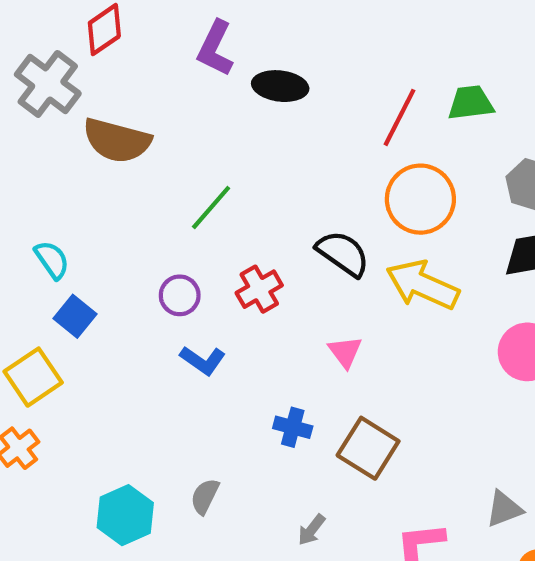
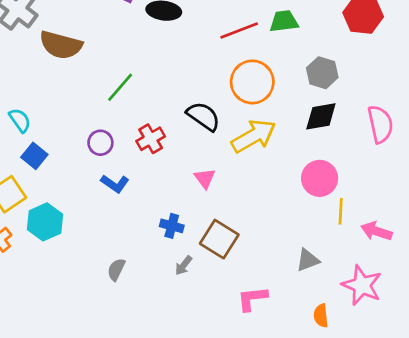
red line: (399, 117) -> (239, 30), turned 42
yellow arrow: (422, 285) -> (254, 136), turned 126
gray triangle: (504, 509) -> (308, 260), moved
cyan hexagon: (125, 515) -> (45, 222), moved
gray arrow: (312, 530) -> (184, 265), moved

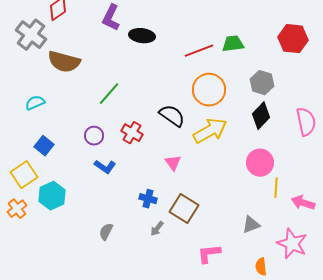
black diamond: (321, 116) -> (261, 116), turned -36
cyan semicircle: (20, 120) -> (35, 103), moved, turned -78
red cross: (151, 139) -> (132, 133), turned -30

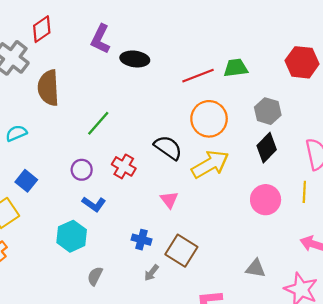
brown semicircle: (64, 62) -> (48, 88), turned 72
yellow line: (276, 188) -> (304, 192), moved
cyan hexagon: (52, 196) -> (72, 236), moved
gray triangle: (251, 225) -> (256, 268), turned 30

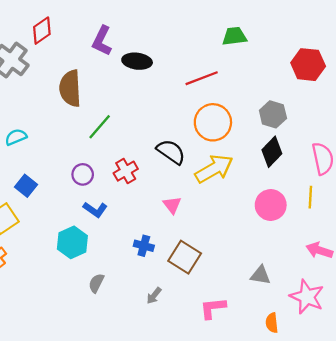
green trapezoid: (236, 68) -> (234, 36), moved
brown semicircle: (48, 88) -> (70, 88), moved
red cross: (124, 166) -> (126, 171), turned 30
gray arrow: (151, 273) -> (154, 296), moved

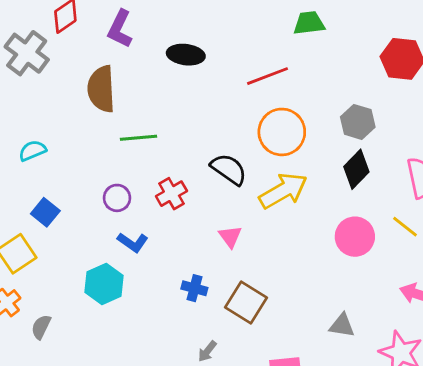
purple L-shape: (102, 41) -> (120, 29), moved
green line: (100, 127) -> (138, 138), turned 44
yellow line: (310, 197) -> (405, 227), turned -55
gray semicircle: (96, 283) -> (41, 327), moved

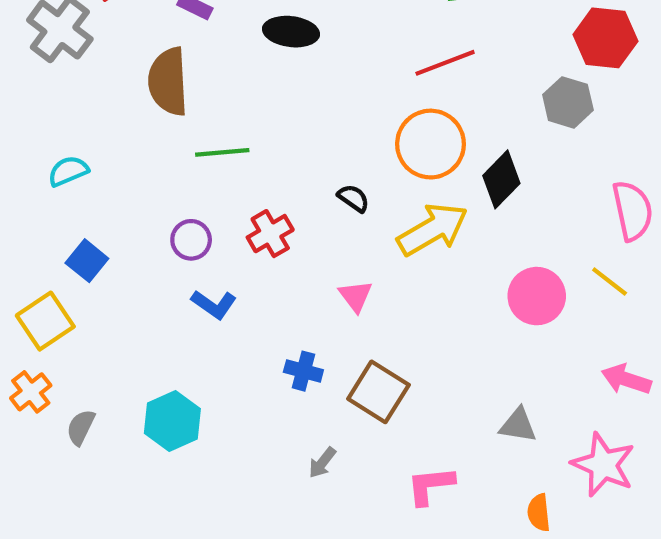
red line: (267, 76) -> (445, 63), moved
gray hexagon: (358, 122) -> (568, 102), moved
black semicircle: (229, 169) -> (353, 198), size x0.6
black diamond: (356, 169) -> (501, 179), moved
cyan hexagon: (104, 284) -> (172, 421), moved

